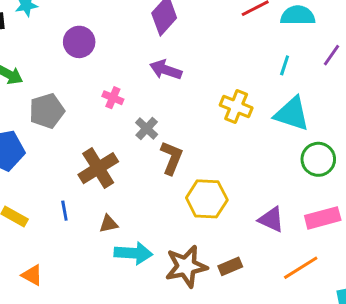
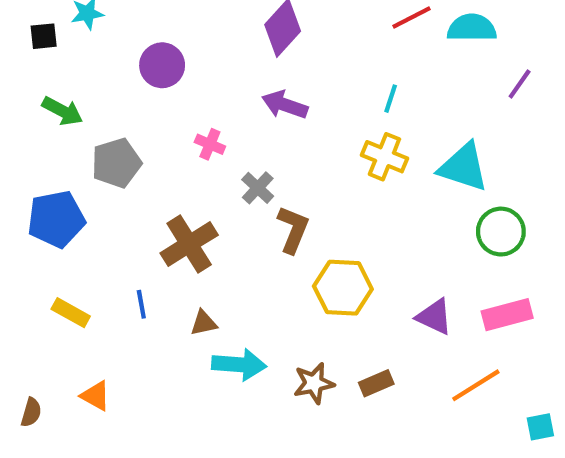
cyan line: (285, 65) -> (391, 99), moved
brown star: (186, 266) -> (314, 383), size x0.7

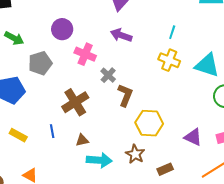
purple circle: (162, 65) -> (62, 29), moved
pink cross: (210, 144) -> (85, 54), size x1.5
brown star: (314, 383) -> (135, 154), moved, turned -30

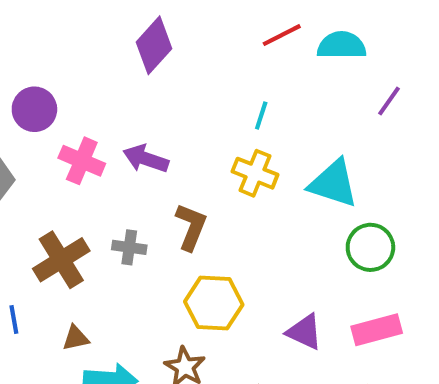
purple arrow: (121, 35) -> (146, 159), moved
gray cross: (108, 75) -> (129, 247), moved, turned -35
brown L-shape: (125, 95) -> (191, 227), moved

